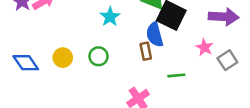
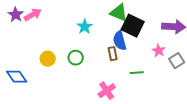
blue diamond: (26, 63) -> (17, 77), moved

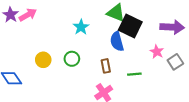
brown rectangle: (113, 54) -> (106, 66), moved

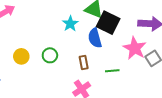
cyan star: (81, 27) -> (70, 24), moved
pink star: (157, 52) -> (135, 48), size x1.6

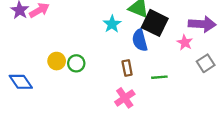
pink star: (135, 48) -> (185, 43), moved, size x0.6
green circle: (50, 55) -> (76, 63), moved

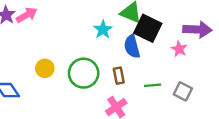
green circle: (76, 63) -> (84, 73), moved, size x1.6
gray square: (206, 63) -> (183, 91), moved, turned -30

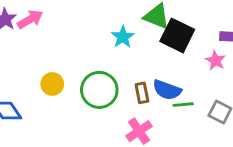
blue semicircle: (132, 47) -> (167, 90), moved, turned -55

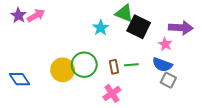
yellow circle: (52, 84) -> (63, 70), moved, size x1.5
blue semicircle: (167, 90) -> (162, 65), moved
green line: (183, 105) -> (131, 65), moved

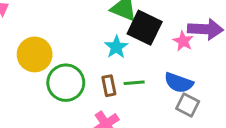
cyan star: (101, 28) -> (116, 47), moved
pink star: (165, 44) -> (183, 41), moved
yellow circle: (63, 70) -> (35, 54), moved

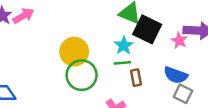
yellow circle: (35, 54) -> (74, 52), moved
green line: (134, 83) -> (122, 63), moved
brown rectangle: (109, 86) -> (136, 78), moved

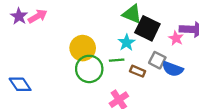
green line: (122, 63) -> (117, 60), moved
brown rectangle: (136, 78) -> (138, 71), turned -56
gray square: (183, 94) -> (157, 60), moved

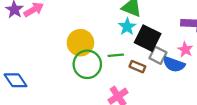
black square: (147, 28) -> (148, 38), moved
pink star: (176, 38) -> (185, 50), moved
cyan star: (127, 43) -> (127, 27), moved

